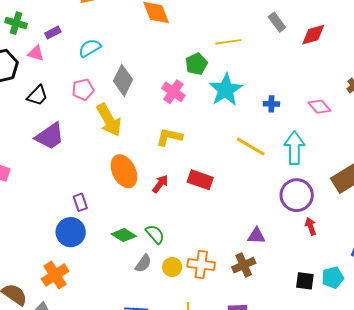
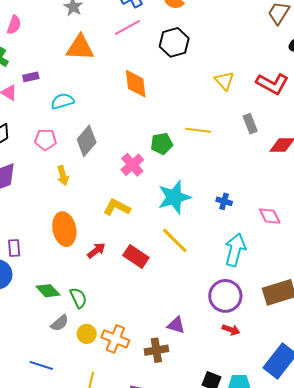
cyan star: (226, 90) -> (174, 197), moved
yellow arrow: (109, 120) -> (63, 176), size x0.6
yellow line: (251, 147) -> (175, 240), moved
red arrow: (311, 226) -> (231, 330), turned 114

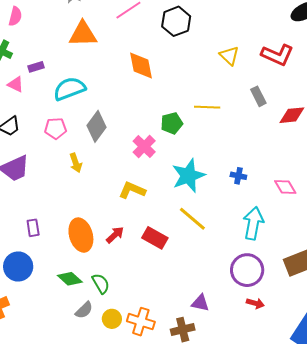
cyan semicircle: (62, 101) -> (69, 89), size x1.4
orange ellipse: (64, 229) -> (81, 235), moved
purple rectangle: (14, 248) -> (33, 228), moved

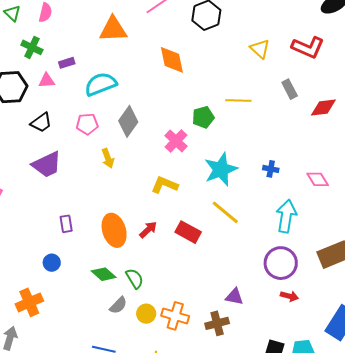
pink triangle: (16, 84) -> (47, 81), turned -30
blue circle: (18, 267) -> (52, 263), size x0.6

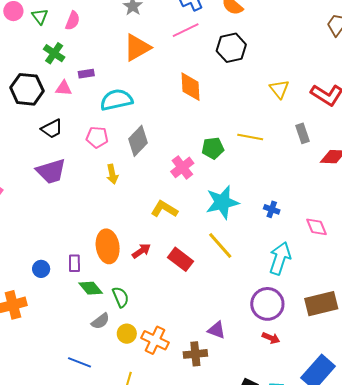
orange triangle: (113, 29) -> (137, 48), turned -36
purple rectangle: (66, 224) -> (74, 263), moved

